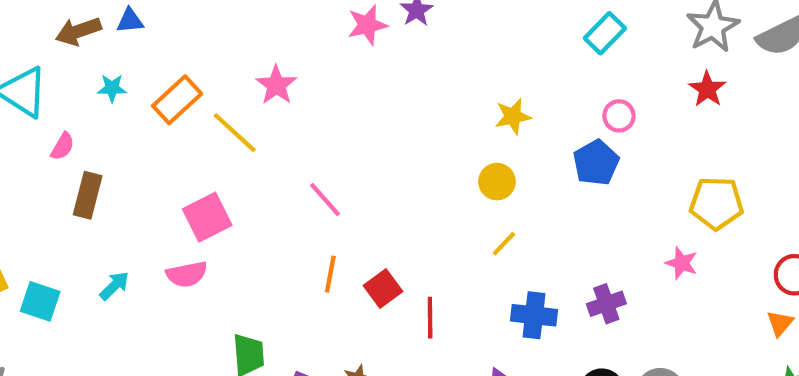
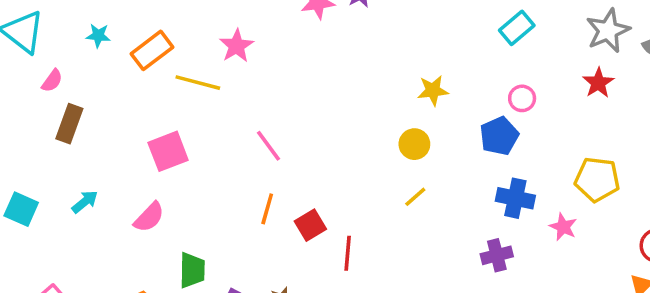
yellow line: (235, 133) -> (198, 83), turned -33
pink semicircle: (187, 274) -> (149, 217), moved, turned -40
blue cross: (534, 315) -> (515, 198), moved

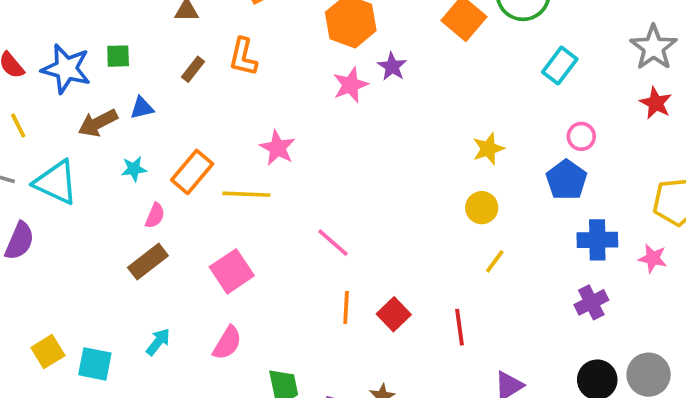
pink semicircle: (52, 81) -> (155, 216), moved
brown rectangle: (69, 124) -> (148, 262), moved, turned 45
red line: (348, 253) -> (459, 327), moved

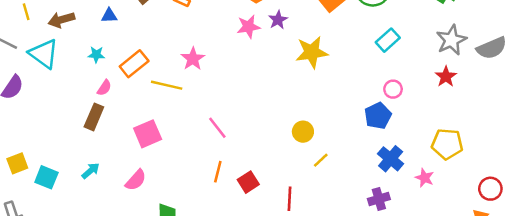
brown arrow: (98, 123) -> (61, 20), moved
yellow star: (488, 149) -> (312, 52), moved, size x1.5
yellow circle: (482, 208) -> (303, 132), moved
blue cross: (597, 240) -> (391, 159), turned 30
brown rectangle: (148, 262) -> (94, 117), turned -40

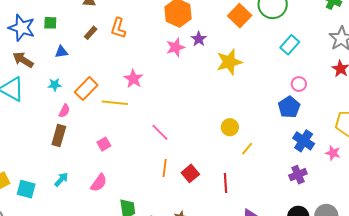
brown arrow: (61, 20) -> (23, 60), turned 55
pink square: (148, 134) -> (104, 144), size x0.6

